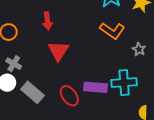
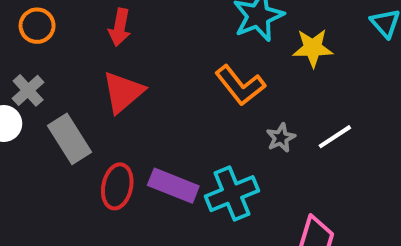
cyan cross: (124, 83) -> (232, 194), turned -35
gray rectangle: (33, 92) -> (69, 139), moved
red ellipse: (69, 96) -> (117, 186), turned 30

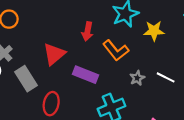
red arrow: (120, 27) -> (87, 31), moved
white line: (335, 137) -> (166, 77), turned 60
purple rectangle: (173, 186) -> (86, 75), moved

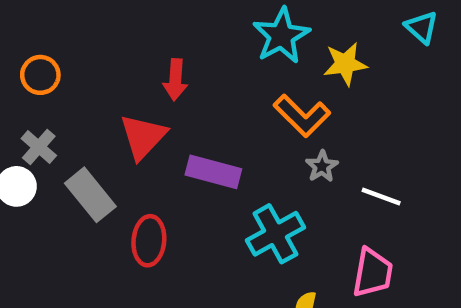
red arrow: (87, 31) -> (175, 80), moved
orange L-shape: (116, 50) -> (302, 116), moved
white line: (166, 77) -> (381, 197), moved

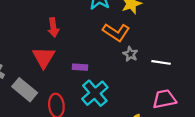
purple rectangle: (213, 172) -> (80, 67), size x0.6
cyan cross: (275, 234) -> (95, 93), moved
pink trapezoid: (373, 273) -> (164, 99), turned -100

